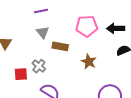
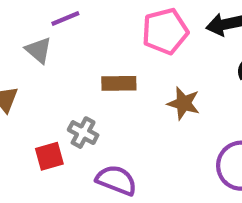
gray triangle: (43, 32) -> (39, 50), moved

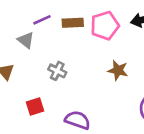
brown rectangle: (119, 83) -> (73, 23), moved
gray cross: (83, 133) -> (57, 71), moved

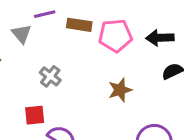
brown star: (118, 70) -> (120, 90), turned 30
red square: (35, 107) -> (35, 115), moved

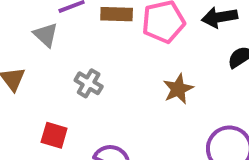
red square: (35, 115) -> (54, 135), moved, turned 30

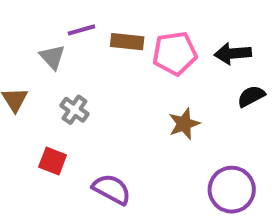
gray cross: (89, 83) -> (74, 110), moved

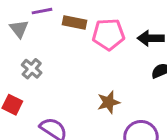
brown star: (184, 124) -> (109, 102), moved

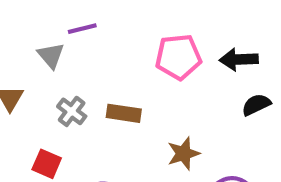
brown rectangle: (74, 23) -> (124, 113), moved

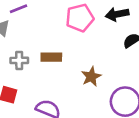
gray cross: (72, 111) -> (19, 60), turned -30

